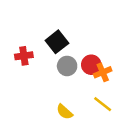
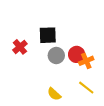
black square: (57, 42) -> (48, 35), turned 36
red cross: (24, 56) -> (20, 47), turned -32

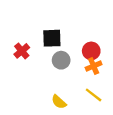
red circle: (77, 54) -> (91, 51), moved

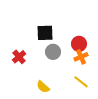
red cross: (22, 51) -> (19, 57), moved
yellow semicircle: (59, 102) -> (43, 87), moved

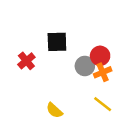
gray circle: (53, 52) -> (85, 66), moved
red cross: (19, 57) -> (26, 61), moved

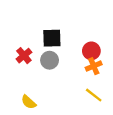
gray circle: (85, 66) -> (50, 60), moved
yellow semicircle: (54, 110) -> (29, 102), moved

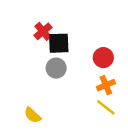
red cross: (24, 56) -> (43, 31), moved
orange cross: (94, 66) -> (106, 85), moved

